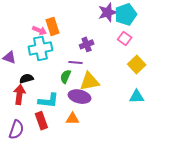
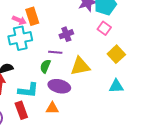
yellow triangle: (90, 82) -> (80, 66), moved

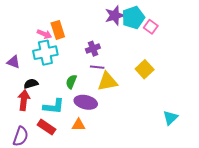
pink square: (104, 28) -> (151, 27), moved
purple line: (55, 52) -> (97, 67), moved
cyan triangle: (116, 86) -> (170, 118), moved, turned -42
red rectangle: (21, 110) -> (46, 127), turned -36

